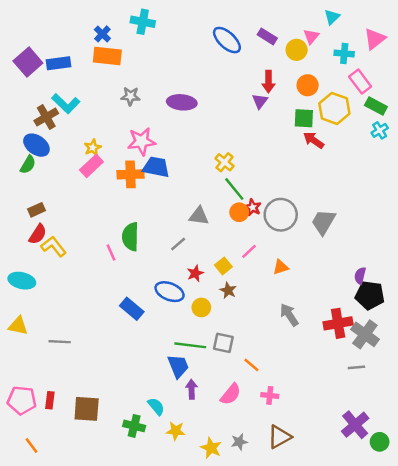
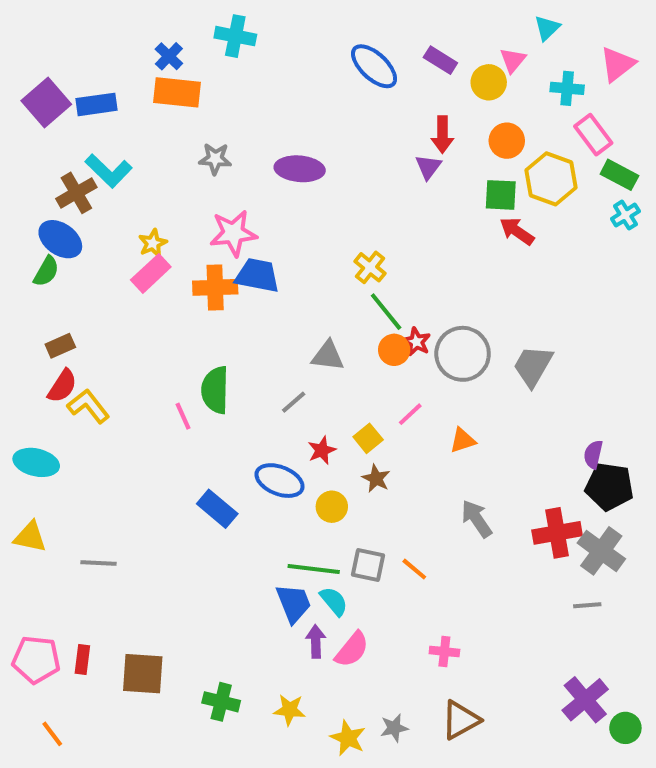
orange line: (251, 365) -> (414, 569), moved
pink semicircle: (231, 394) -> (352, 649), moved
cyan semicircle: (156, 406) -> (334, 601), moved

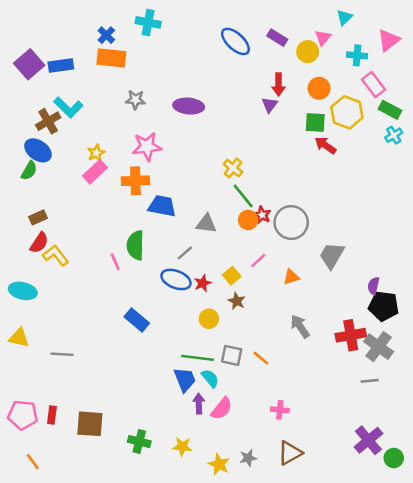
blue trapezoid: (257, 275) -> (162, 206), moved
gray trapezoid: (533, 366) -> (332, 255), moved
blue ellipse: (280, 481) -> (176, 279), moved

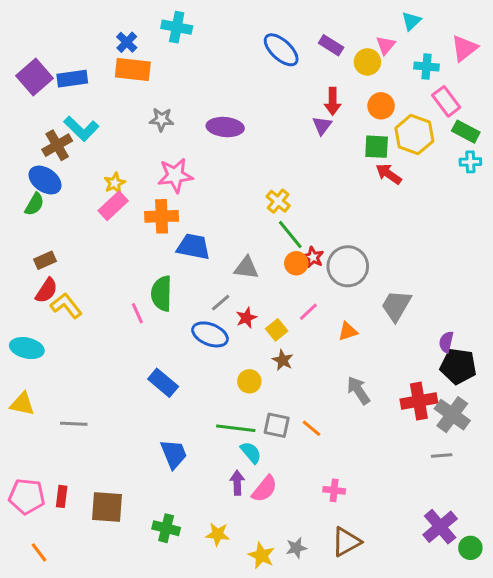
cyan cross: (394, 135) -> (470, 162), turned 30
red star: (203, 283) -> (246, 318), moved
blue trapezoid: (185, 380) -> (174, 454), moved

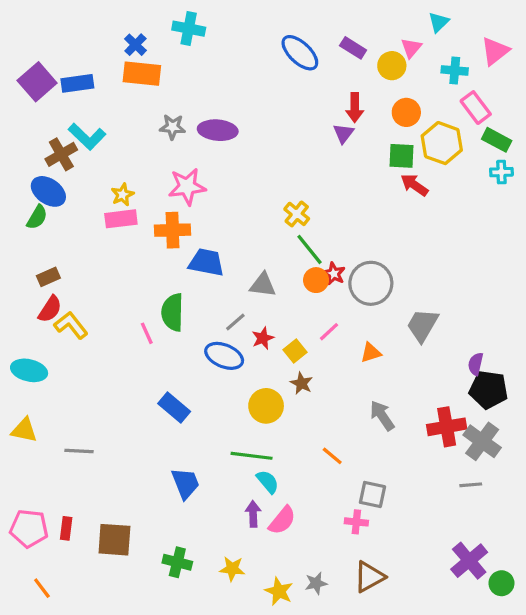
purple ellipse: (225, 127) -> (218, 130), moved
pink rectangle: (113, 206) -> (121, 219), turned 36
yellow circle: (249, 381) -> (266, 406), size x1.4
gray square: (277, 425) -> (372, 495), moved

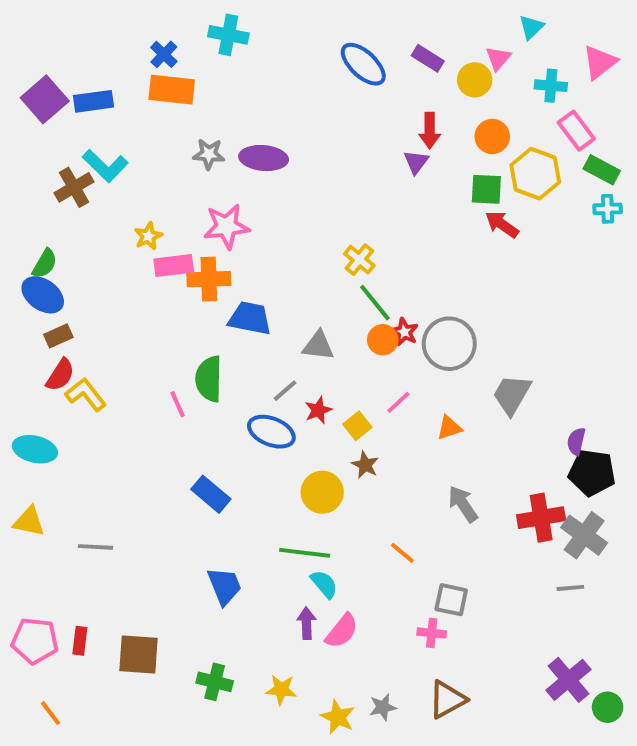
blue ellipse: (48, 191) -> (43, 295), moved
pink rectangle: (121, 219) -> (174, 266), moved

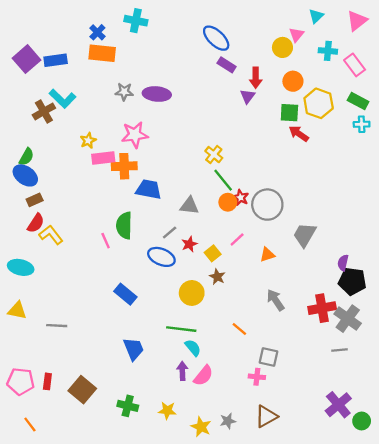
purple rectangle: (428, 58) -> (227, 65), moved
pink triangle: (600, 62) -> (357, 21), moved
pink rectangle: (576, 131) -> (355, 65), moved
brown square: (138, 654) -> (82, 390), turned 36

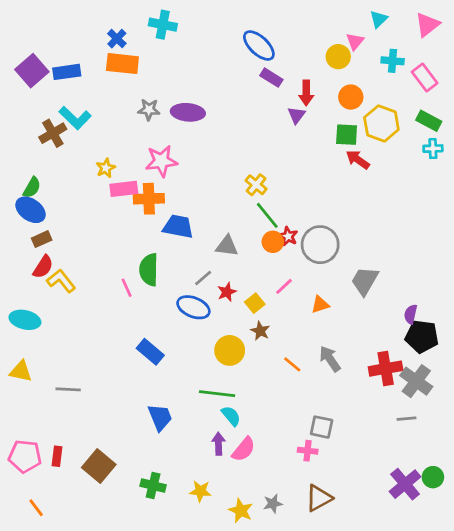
orange line: (239, 329) -> (292, 364), moved
green circle: (362, 421) -> (433, 477), moved

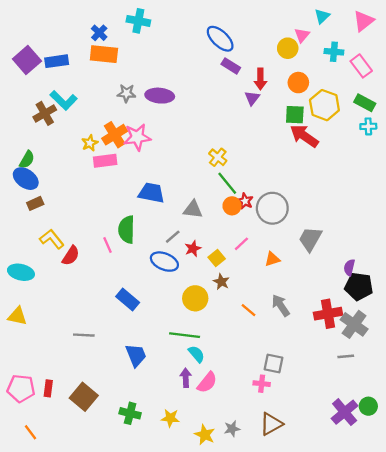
red arrow: (358, 160) -> (304, 136), size x1.4
orange cross: (149, 199) -> (115, 135), moved, turned -30
red semicircle: (43, 267) -> (71, 256), moved
gray line: (68, 389) -> (84, 335), moved

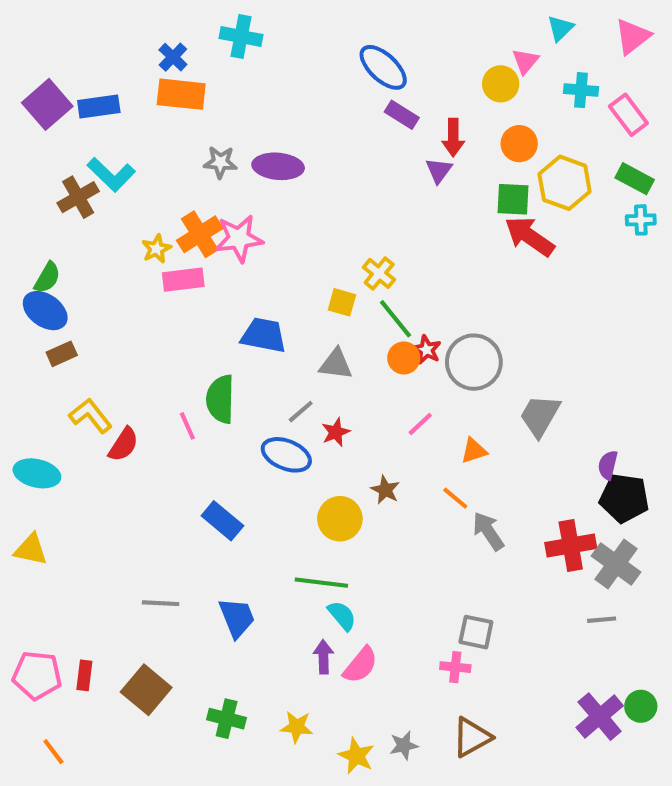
yellow square: (217, 258) -> (342, 302), moved, turned -35
orange line: (249, 310) -> (455, 498), moved
gray line: (84, 335) -> (161, 603), moved

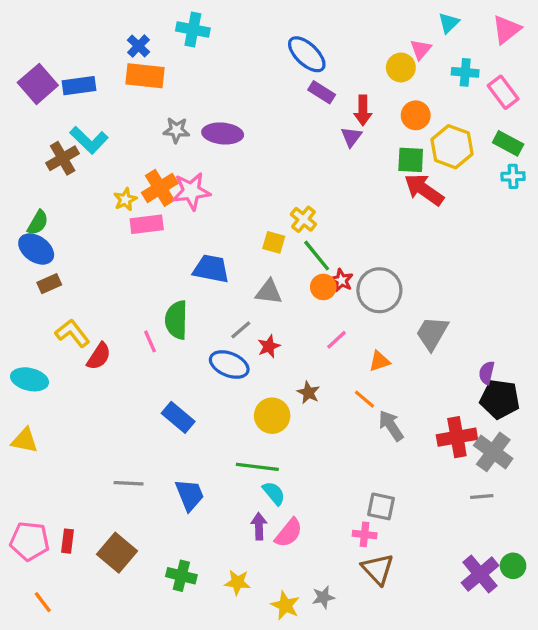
brown triangle: (472, 737) -> (378, 569), moved, turned -44

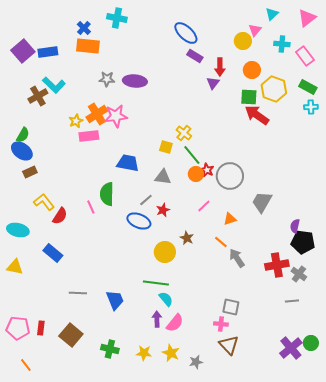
blue rectangle: (178, 417) -> (53, 253), moved
gray cross: (493, 452) -> (299, 274), size x0.7
yellow star: (285, 605) -> (171, 353), moved

